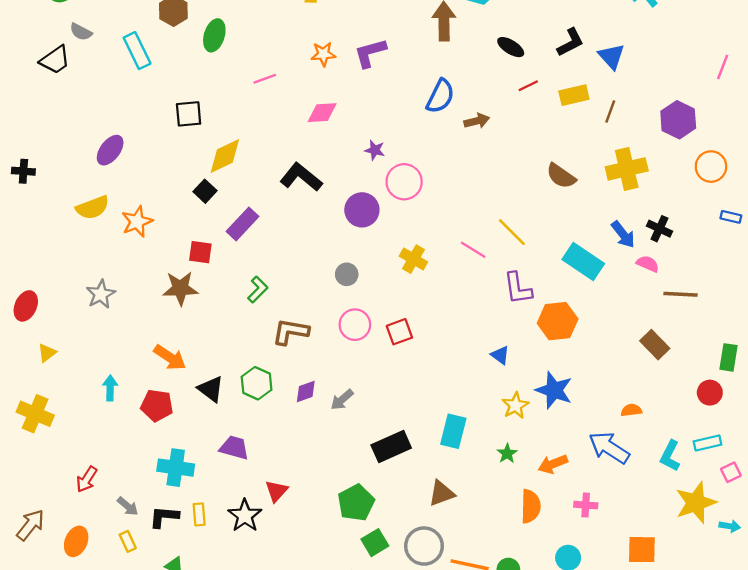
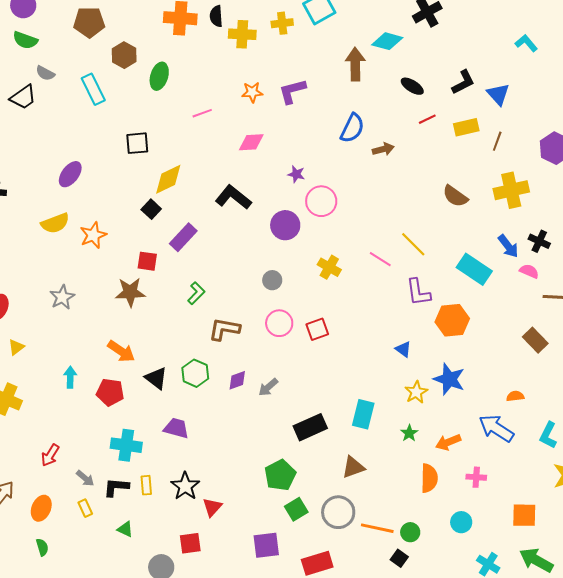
red triangle: (276, 491) -> (212, 507), moved

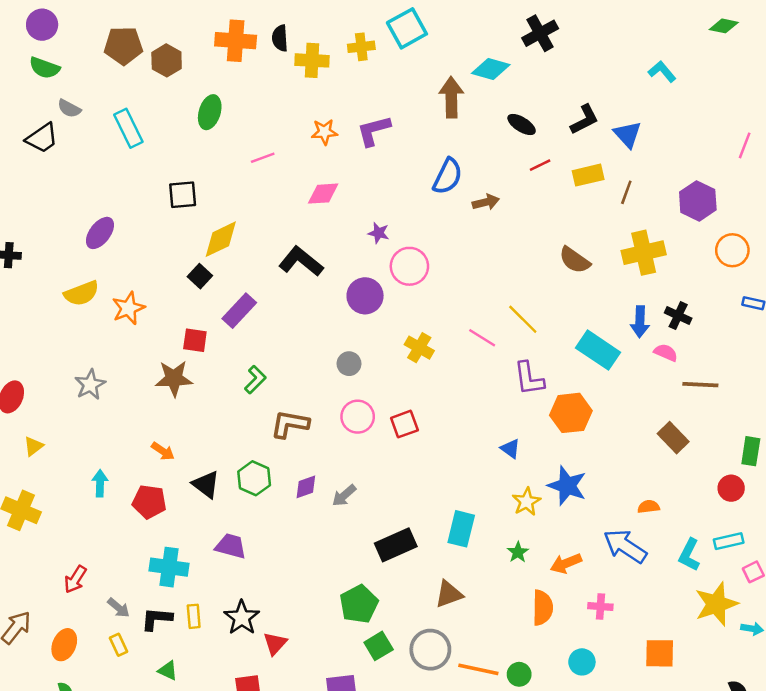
brown hexagon: (124, 55) -> (167, 60), moved
blue arrow: (508, 246) -> (640, 322), turned 40
orange arrow: (121, 351) -> (163, 451), size x0.7

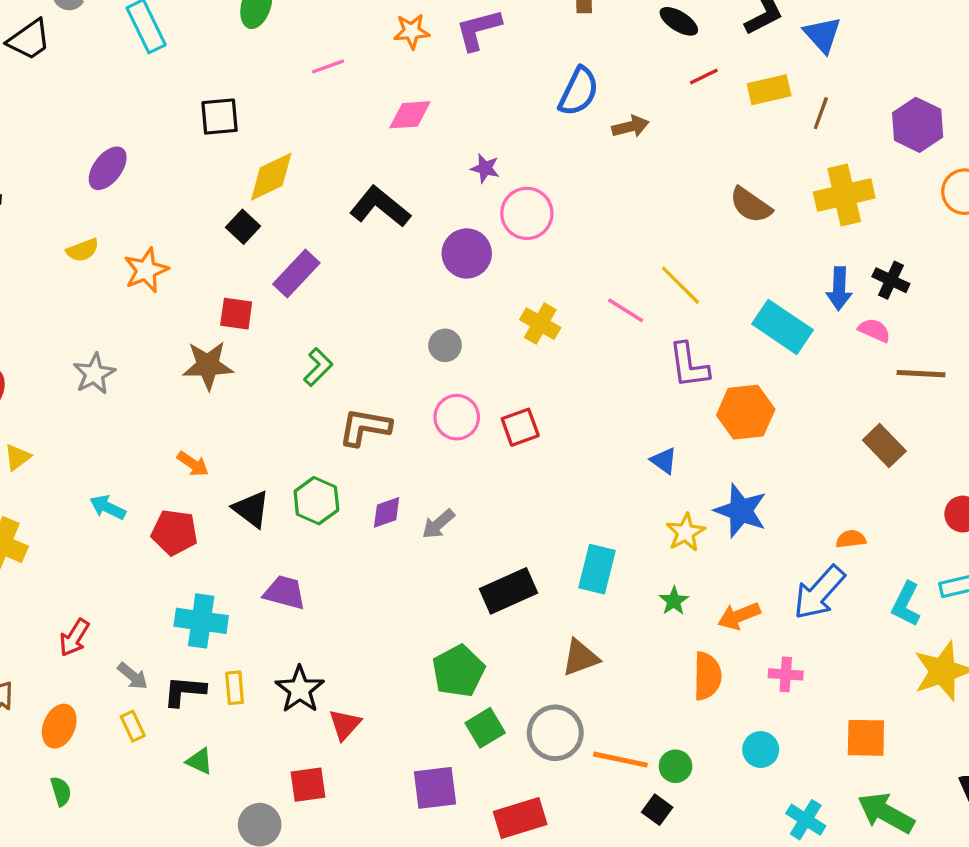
yellow semicircle: (81, 293) -> (83, 250), size x0.7
cyan arrow: (100, 483) -> (108, 507), turned -65
blue arrow: (625, 546) -> (819, 593), turned -81

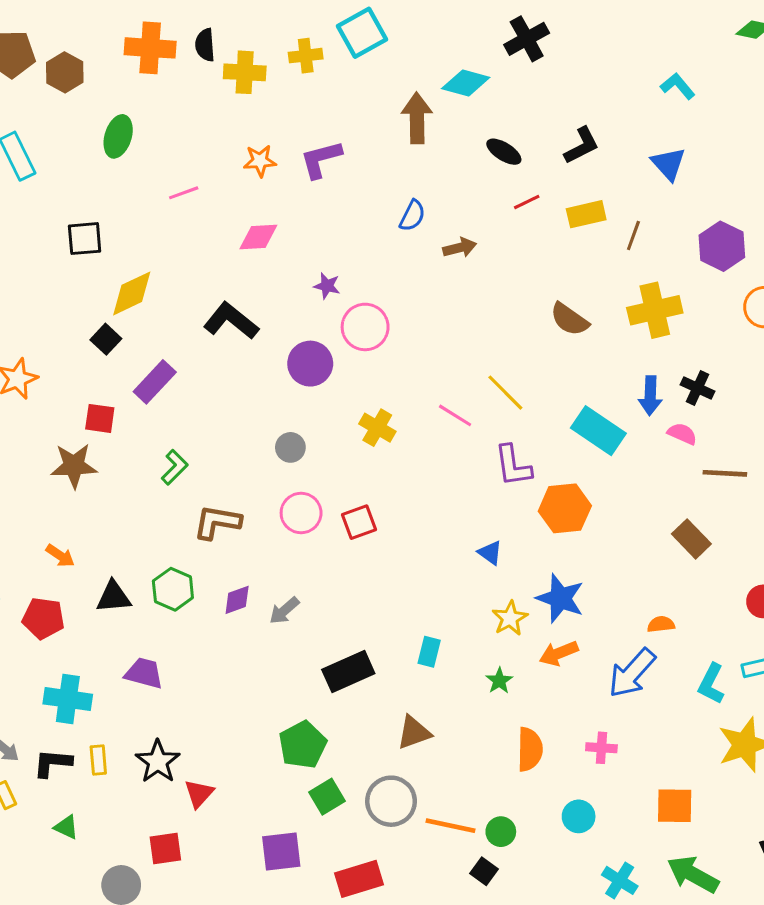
blue triangle: (822, 35) -> (669, 164), moved
blue semicircle: (579, 91) -> (412, 216), size x0.7
black triangle: (251, 509) -> (114, 597), turned -42
cyan rectangle: (597, 569) -> (429, 652), size x0.7
orange arrow: (739, 616) -> (559, 653), moved

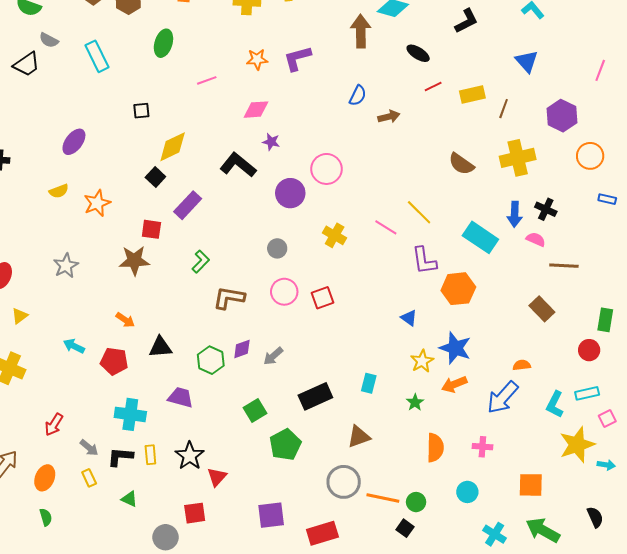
black L-shape: (582, 146) -> (466, 21), moved
black square: (85, 239) -> (141, 111), size x0.7
purple star: (327, 286) -> (271, 142), moved
green hexagon: (173, 589) -> (211, 360), moved
green square: (327, 797) -> (255, 410), moved

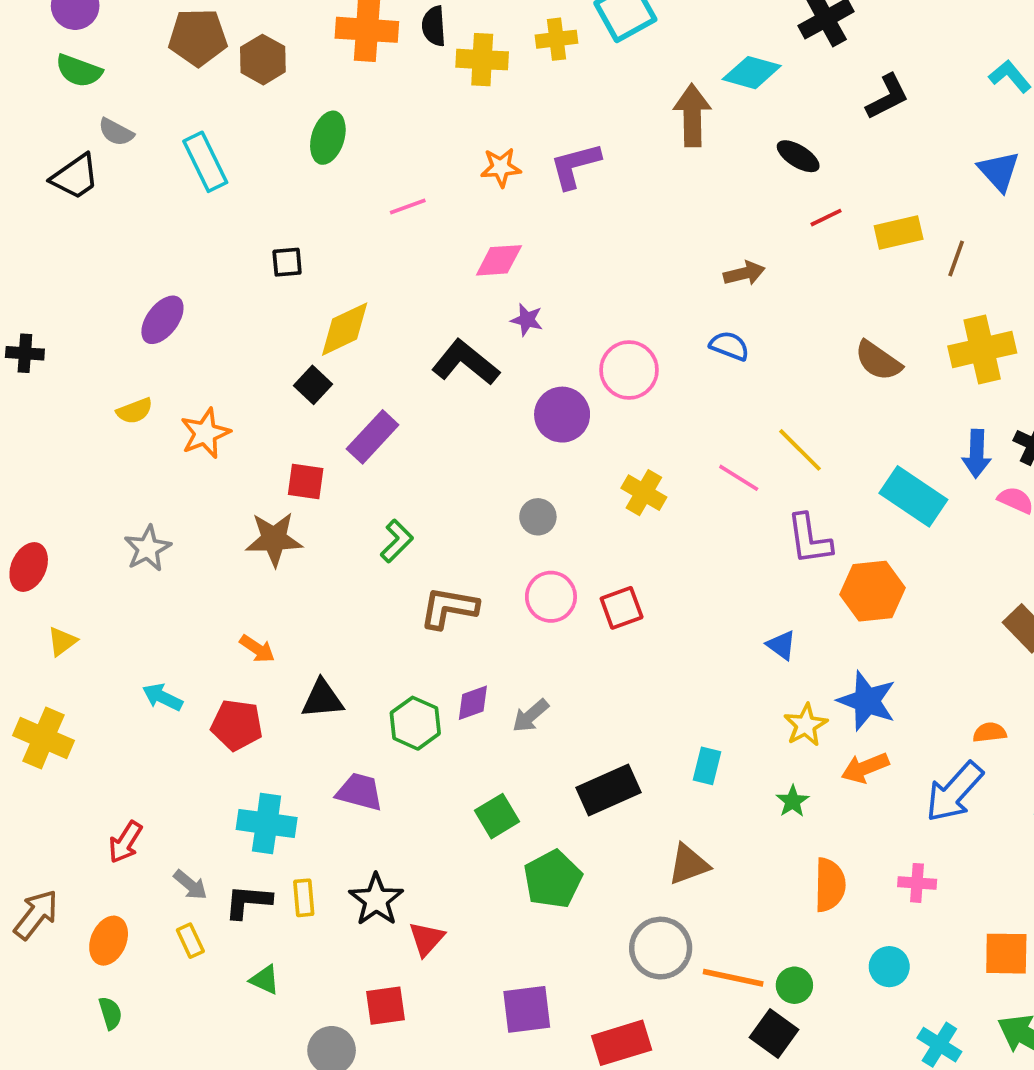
blue semicircle: (358, 96) -> (729, 346), moved, turned -95
black square: (405, 528) -> (774, 1034), size x1.4

